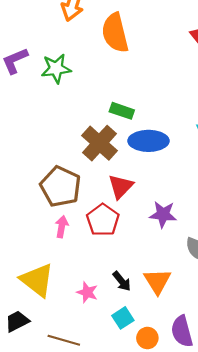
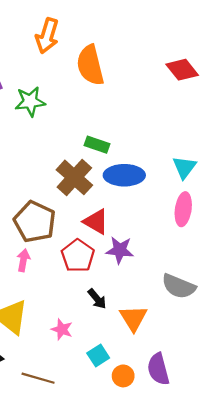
red triangle: (121, 187) -> (96, 222), turned -44
purple star: (163, 214) -> (120, 250), moved
pink arrow: (62, 227) -> (23, 260), moved
black arrow: (122, 281) -> (97, 299), moved

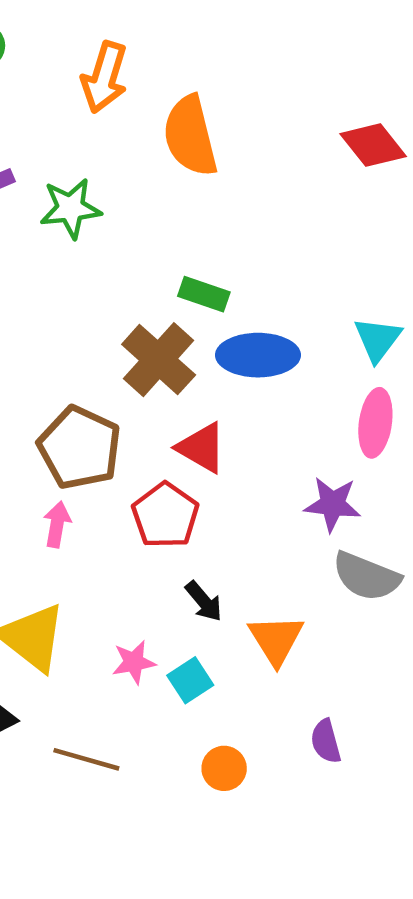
purple star: (120, 250) -> (332, 504), moved
pink star: (62, 329) -> (134, 662), turned -30
cyan square: (98, 356) -> (190, 680), moved
purple semicircle: (158, 369) -> (326, 741), size x0.7
orange circle: (123, 376) -> (224, 768), moved

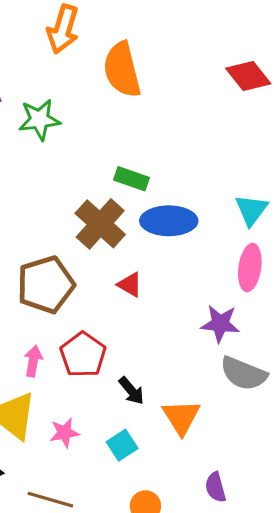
brown pentagon: (80, 448) -> (46, 285), turned 30
red triangle: (202, 448) -> (130, 285), size x0.7
red pentagon: (165, 515) -> (83, 355), moved
pink arrow: (57, 524) -> (33, 361), moved
pink star: (134, 662) -> (64, 433), moved

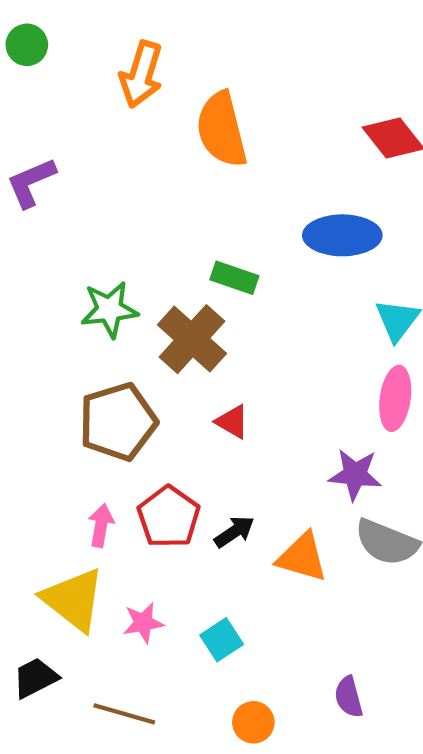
green star: (39, 120) -> (109, 309), moved
blue ellipse: (169, 221) -> (342, 235), moved
black arrow: (131, 391) -> (234, 532), moved, turned -84
orange triangle: (181, 417) -> (302, 557), moved, turned -42

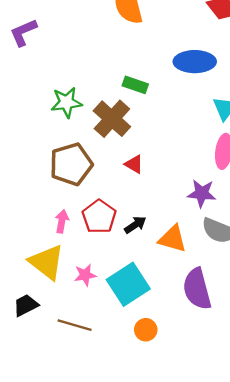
cyan square: (222, 640) -> (128, 284), size x1.8
purple semicircle: (349, 697) -> (197, 289), moved, size x1.8

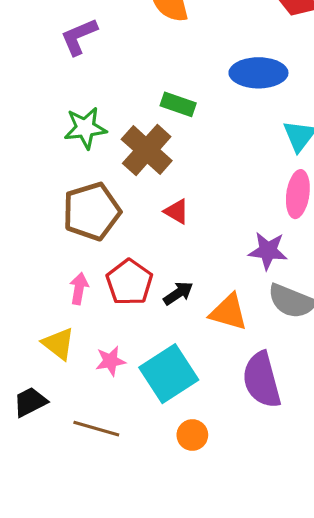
purple L-shape: (23, 32) -> (79, 37), moved
yellow triangle: (47, 262) -> (59, 344), size x0.7

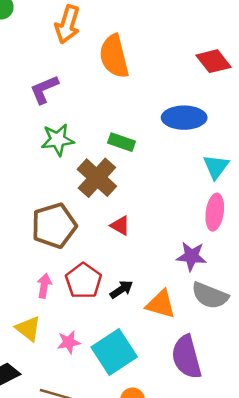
green star: (85, 128) -> (58, 140), moved

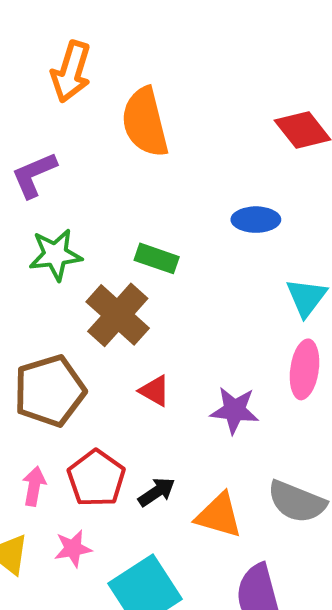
blue ellipse: (184, 118) -> (256, 220), size x0.7
purple star: (191, 256) -> (234, 410), moved
pink star: (69, 342) -> (73, 548), moved

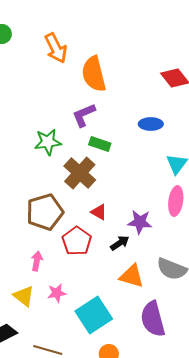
orange arrow: (71, 72) -> (56, 48), turned -44
purple L-shape: (34, 175) -> (84, 115), moved
red pentagon: (96, 478) -> (77, 241), moved
black arrow: (157, 492) -> (120, 243), moved

